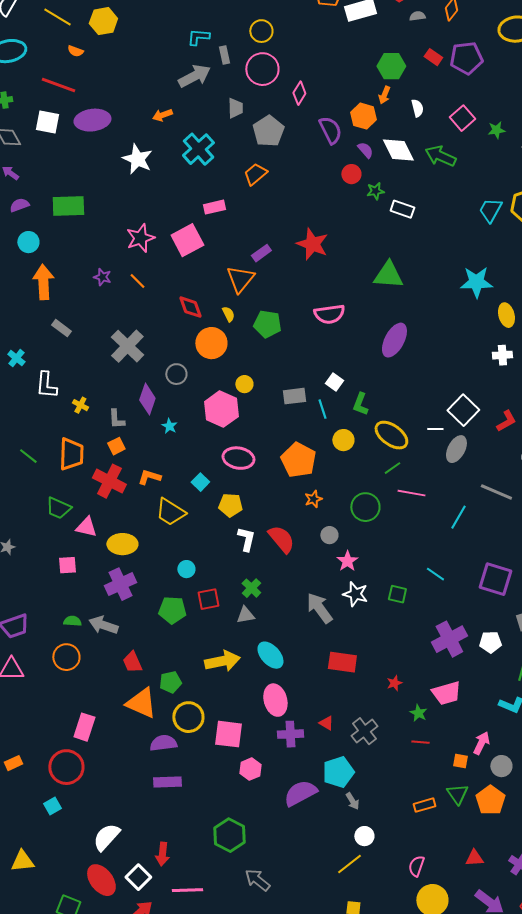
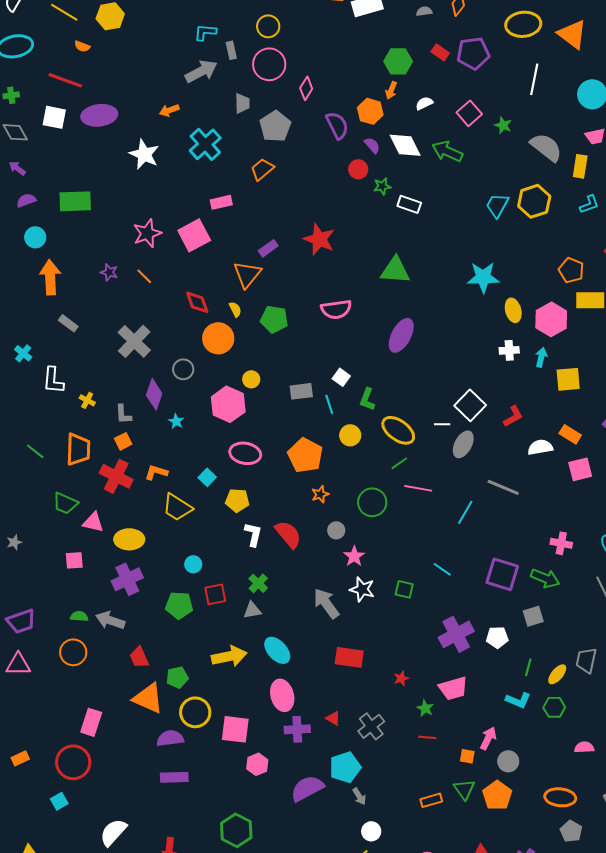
white semicircle: (417, 108) -> (424, 103), turned -102
green star: (496, 130) -> (503, 125), turned 30

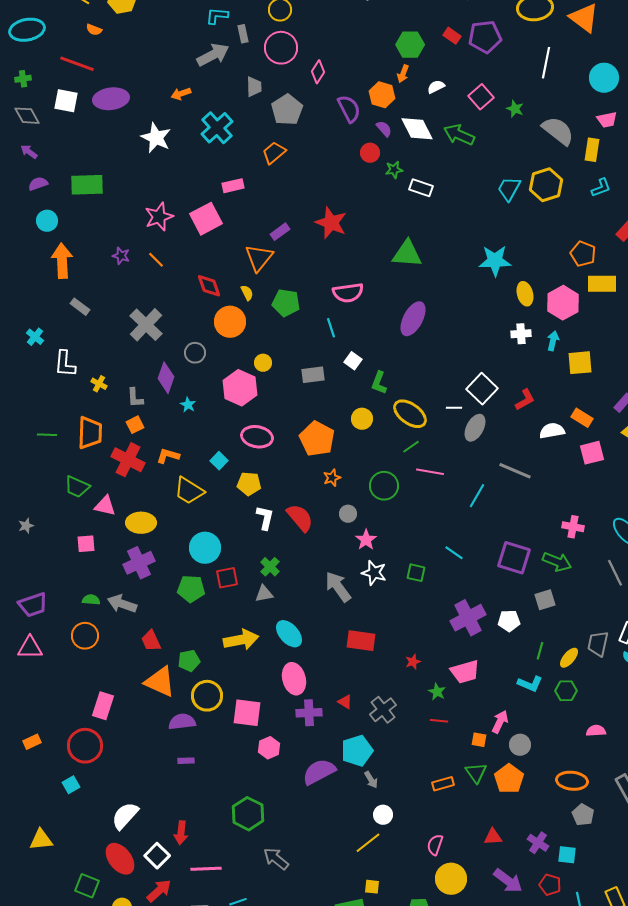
cyan line: (329, 404) -> (331, 328), moved
green line: (35, 451) -> (47, 435), turned -36
cyan circle: (193, 564) -> (205, 548), size x1.8
purple rectangle: (174, 777) -> (186, 761), size x0.6

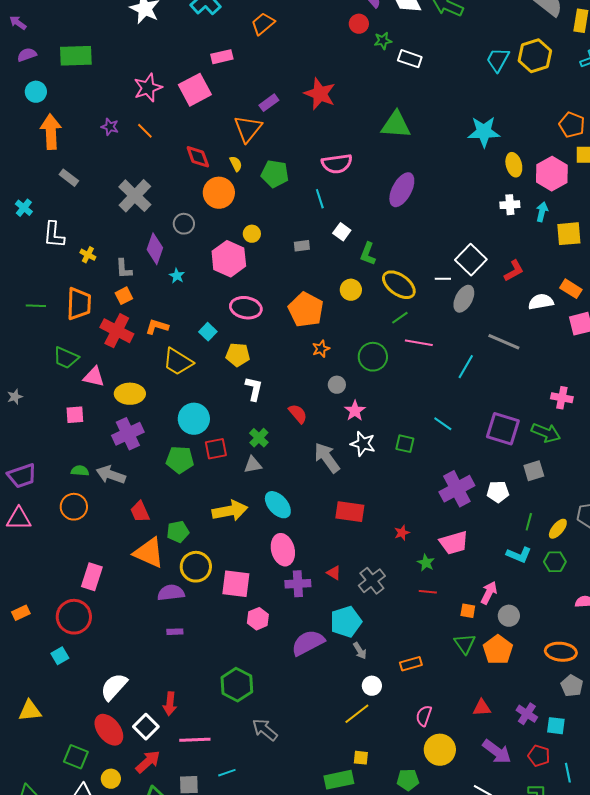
gray rectangle: (313, 375) -> (302, 246), size x0.7
red semicircle: (300, 518) -> (298, 414), moved, size x0.7
orange rectangle: (443, 784) -> (411, 664), moved

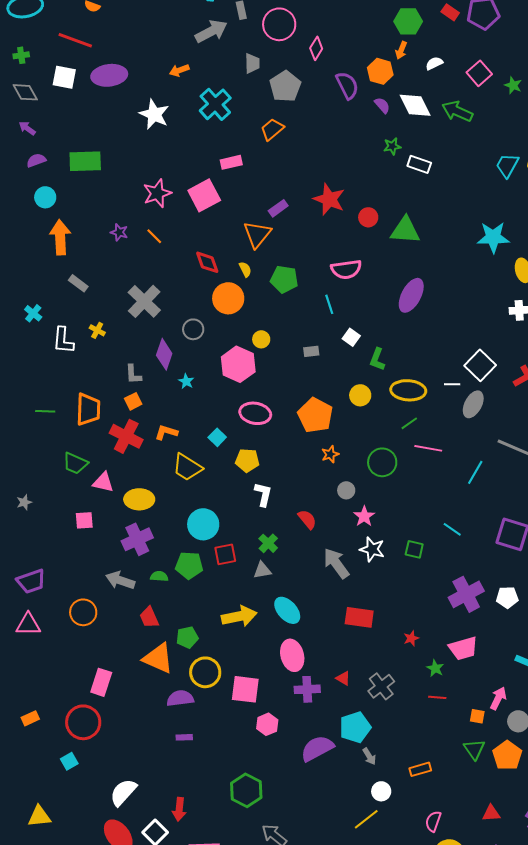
red circle: (359, 24) -> (368, 217), moved
yellow cross: (88, 255) -> (97, 330), moved
yellow ellipse: (399, 285) -> (408, 390), turned -32
green semicircle: (80, 471) -> (159, 576), moved

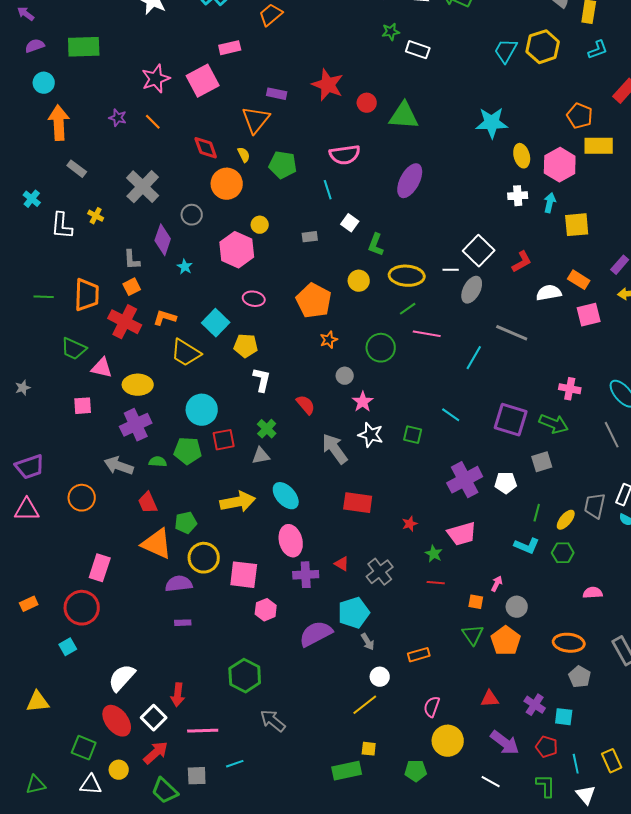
purple rectangle: (278, 208) -> (277, 94), turned 48
pink ellipse: (255, 413) -> (254, 299), size x0.7
cyan square: (217, 437) -> (216, 323), size x1.5
pink arrow: (498, 698) -> (497, 584), size x0.7

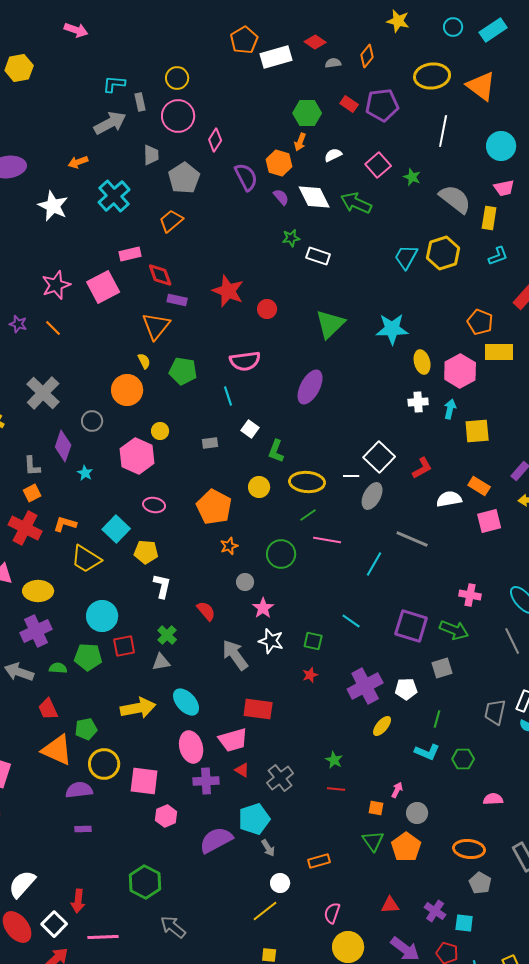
green triangle: (404, 116) -> (330, 324), moved, turned -48
red diamond: (206, 148) -> (160, 275), moved
yellow ellipse: (566, 520) -> (382, 726), moved
red star: (410, 524) -> (310, 675), moved
pink trapezoid: (462, 534) -> (233, 740), moved

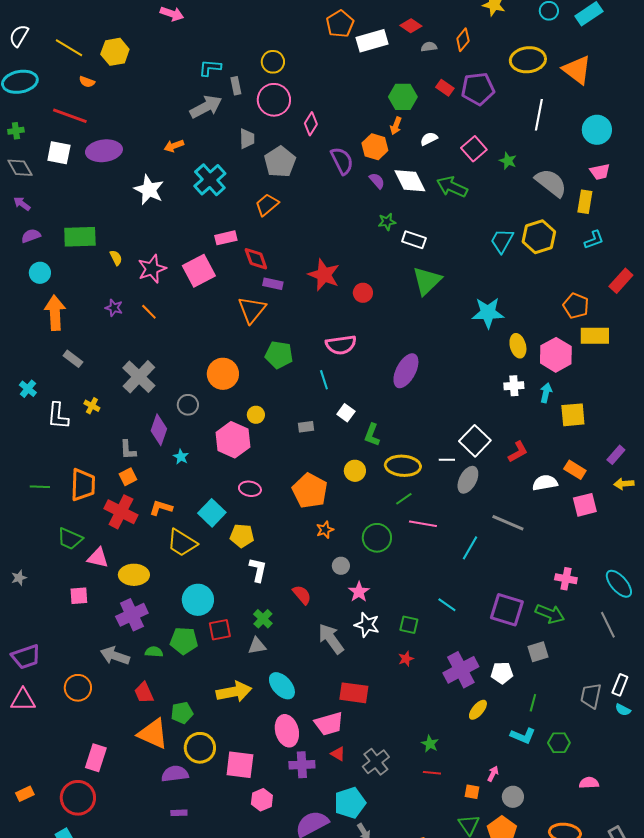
green triangle: (330, 324) -> (427, 281), moved
yellow semicircle: (144, 361) -> (116, 258), moved

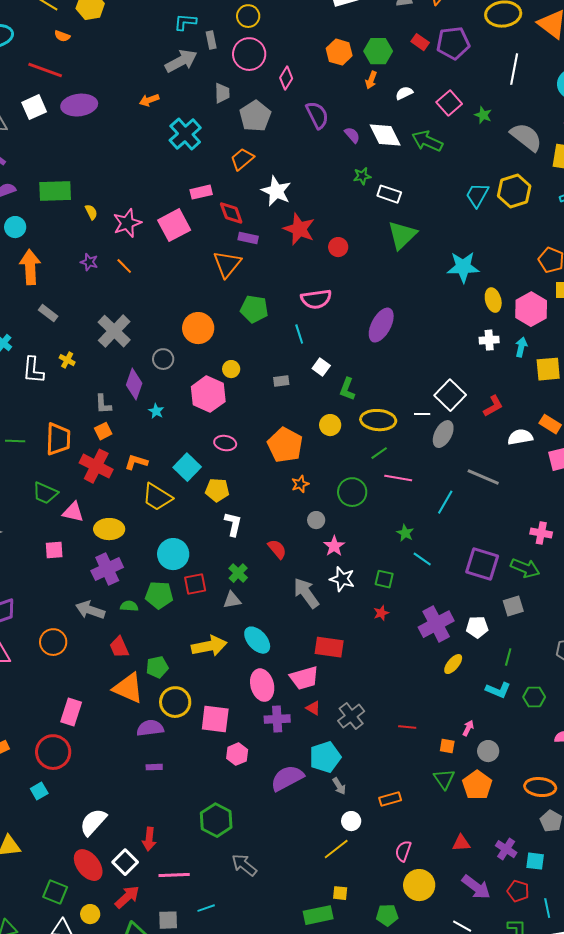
orange hexagon: (375, 147) -> (339, 52), moved
white square: (59, 153) -> (34, 107), turned -35
white star: (149, 190) -> (276, 191), moved
green star: (430, 744) -> (405, 533), moved

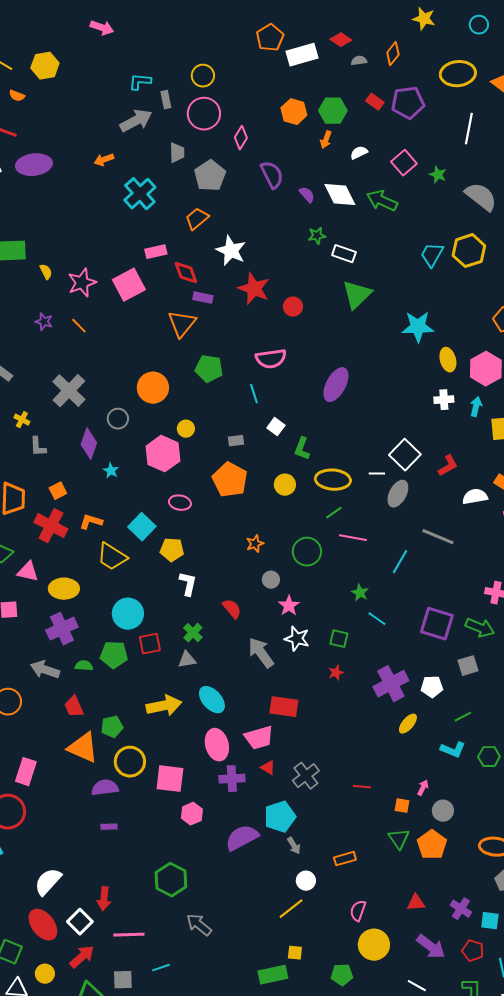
gray L-shape: (103, 404) -> (38, 447), moved
orange pentagon: (285, 445) -> (230, 480), moved
green line: (508, 657) -> (463, 717), turned 48

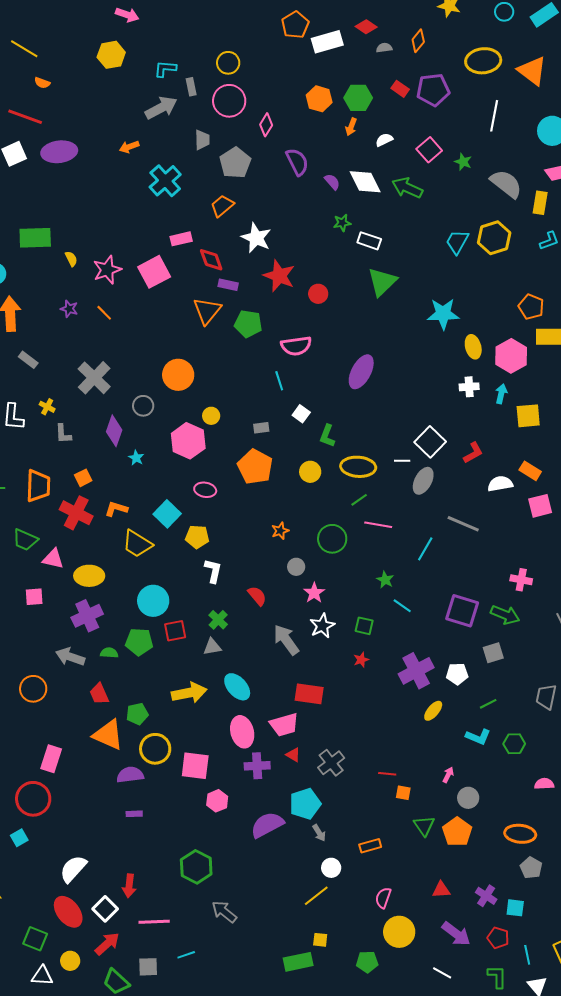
yellow hexagon: (45, 66) -> (111, 55), moved
green pentagon: (209, 369) -> (248, 324), moved
white star: (297, 639) -> (322, 626), turned 30
orange square: (402, 806) -> (403, 793), moved

